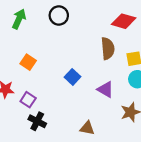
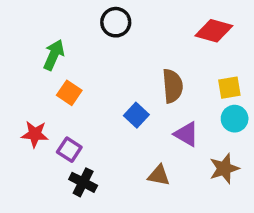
green arrow: (19, 19) -> (54, 55), moved
brown semicircle: (108, 48) -> (173, 86), moved
brown triangle: (87, 128) -> (159, 175), moved

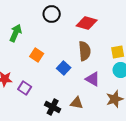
red diamond: (214, 31) -> (87, 23), moved
orange square: (69, 93) -> (37, 55), moved
black cross: (83, 182) -> (53, 107), moved

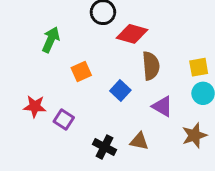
red diamond: (87, 23) -> (132, 34), moved
orange square: (37, 55) -> (81, 72), turned 32

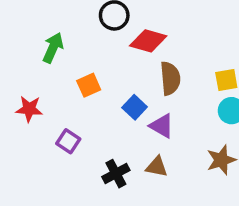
red star: (35, 106) -> (29, 109), moved
purple triangle: (162, 106) -> (162, 126), moved
black cross: (104, 147) -> (116, 174), turned 35

